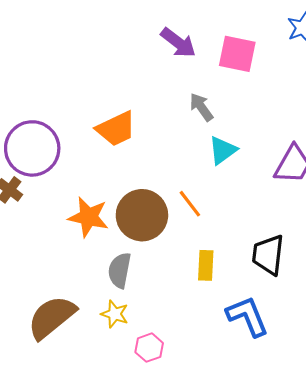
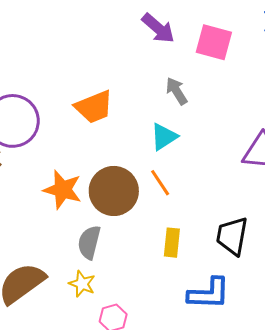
cyan triangle: (223, 150) -> (164, 137), moved
blue L-shape: (247, 316) -> (209, 294), turned 111

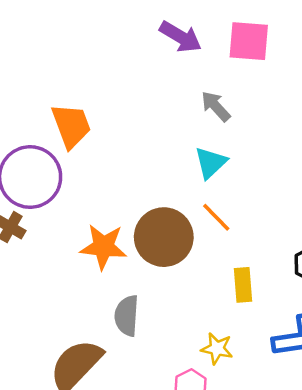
orange trapezoid: (94, 107) -> (71, 126), moved, turned -78
gray semicircle: (89, 242) -> (127, 316), moved
yellow star: (82, 284) -> (217, 349), moved

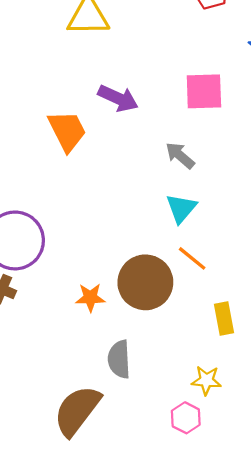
purple arrow: (180, 37) -> (118, 98), moved
orange trapezoid: (71, 126) -> (67, 131), moved
orange star: (103, 247) -> (90, 298), size x0.7

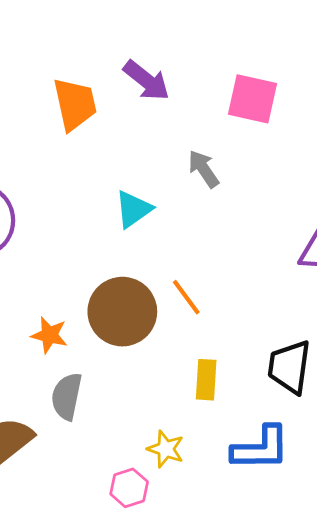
cyan triangle: (181, 208) -> (133, 209), moved
orange star: (90, 298) -> (49, 335), moved

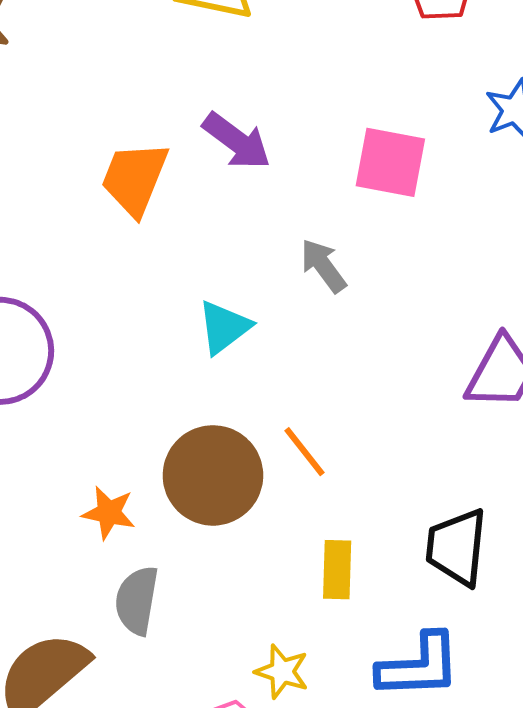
orange trapezoid: (75, 104) -> (135, 178), turned -144

